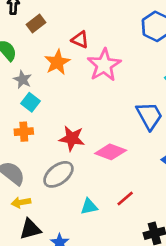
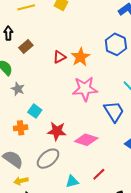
red triangle: (80, 40) -> (59, 57), turned -48
orange star: (57, 62) -> (80, 57), moved
pink star: (104, 65) -> (85, 89), moved, turned 30
cyan square: (31, 102) -> (35, 111), moved

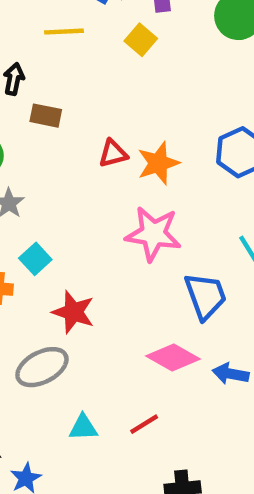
brown rectangle: (26, 46) -> (46, 116), turned 40
pink diamond: (86, 140) -> (173, 358), moved

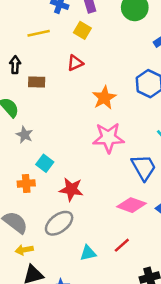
red triangle: (113, 153) -> (75, 63), moved

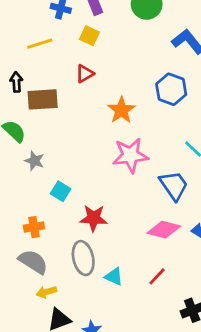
brown rectangle: (37, 82) -> (43, 99), size x1.5
orange cross: (26, 183) -> (34, 227), moved
gray ellipse: (59, 223) -> (83, 258), turned -60
cyan triangle: (88, 253) -> (114, 277), moved, turned 42

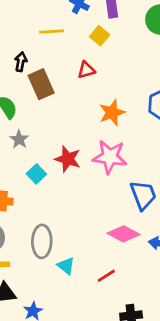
brown rectangle: (43, 99) -> (41, 84), turned 56
red star: (94, 218) -> (68, 159), moved

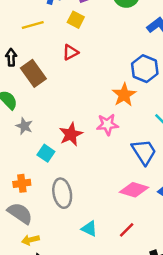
orange star: (112, 113) -> (124, 95), moved
pink star: (110, 157) -> (107, 124), size x0.7
red star: (68, 159) -> (71, 134), turned -30
gray ellipse: (42, 241) -> (62, 193), moved

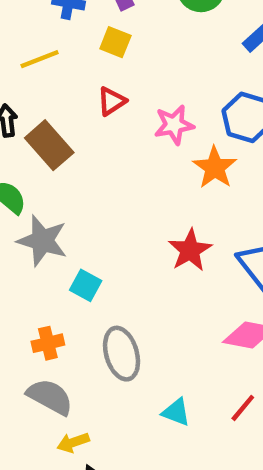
pink star: (107, 124) -> (174, 125), moved
gray star: (24, 126) -> (42, 241), size x1.6
red star: (71, 134) -> (190, 250), moved

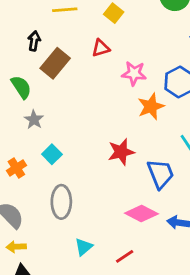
brown rectangle: (49, 145) -> (55, 63), turned 64
gray star: (42, 241) -> (34, 120), size x0.6
orange cross: (48, 343) -> (16, 168), moved, turned -36
cyan triangle: (176, 412) -> (84, 247), turned 42

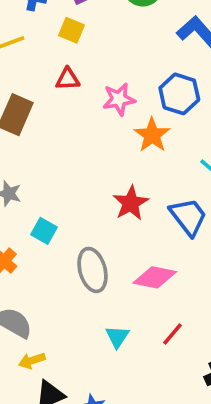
red triangle: (101, 48) -> (68, 79), turned 30
gray ellipse: (61, 202) -> (93, 270), moved
pink diamond: (141, 214) -> (155, 277), moved

